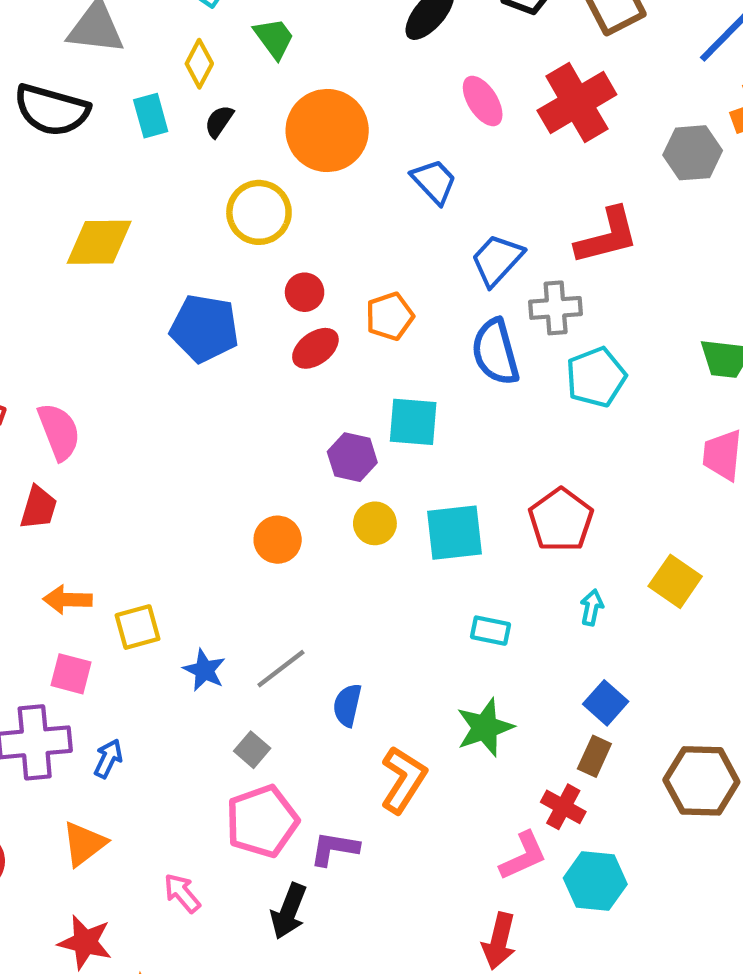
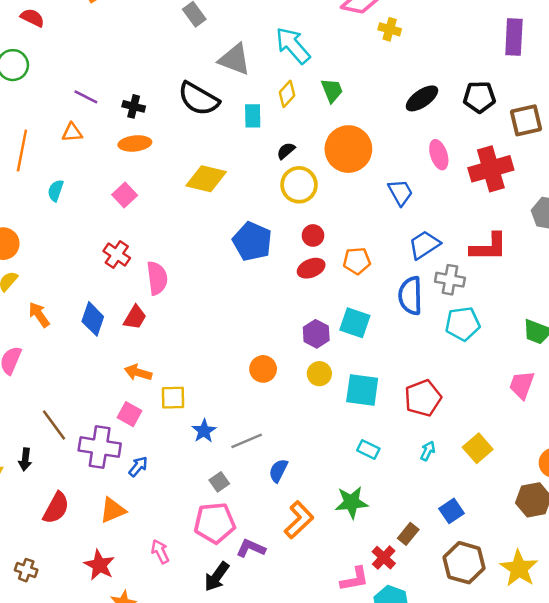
black semicircle: (219, 121) -> (286, 151), moved
blue square: (606, 703) -> (451, 511), moved

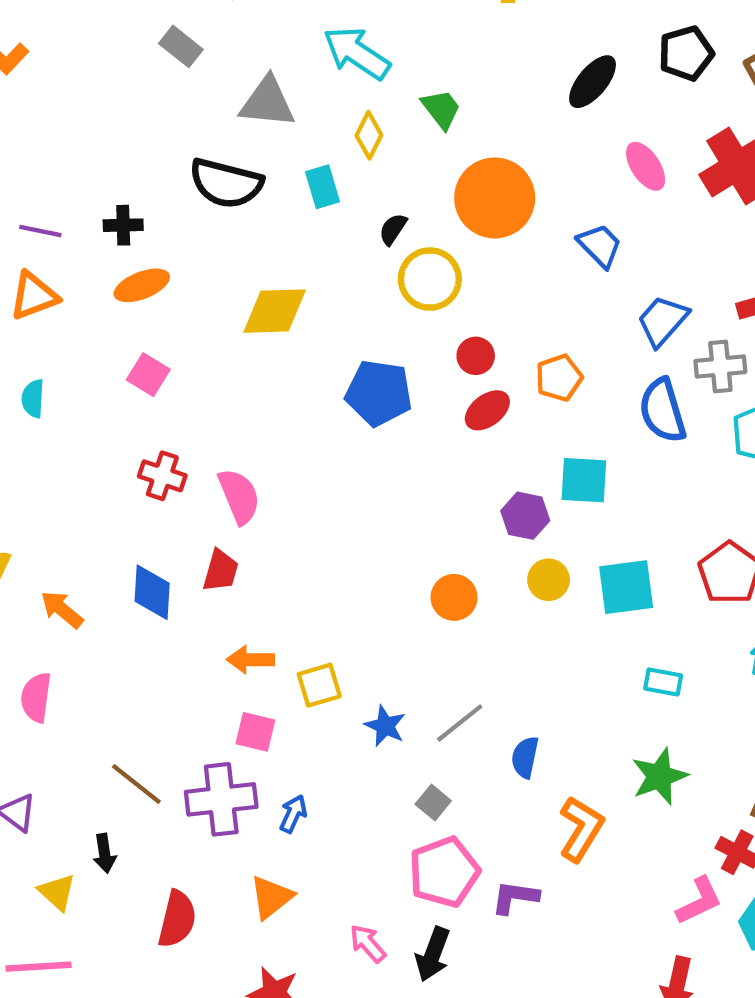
orange triangle: (72, 133) -> (34, 296), size x1.4
black arrow: (217, 577) -> (433, 954), moved

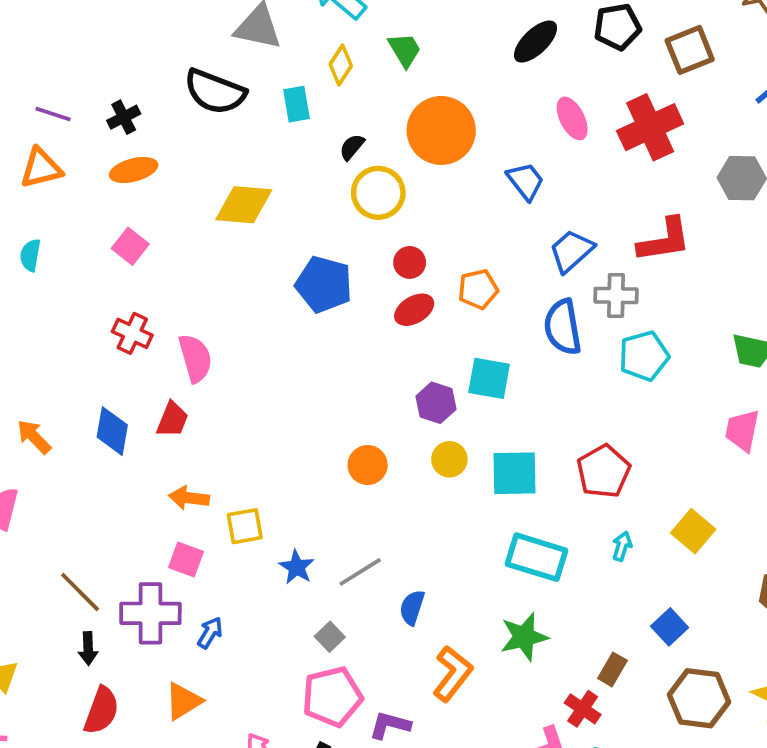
black cross: (123, 225) -> (124, 117), turned -32
cyan rectangle: (663, 682) -> (536, 557), size x1.8
black arrow: (105, 853) -> (88, 648), moved

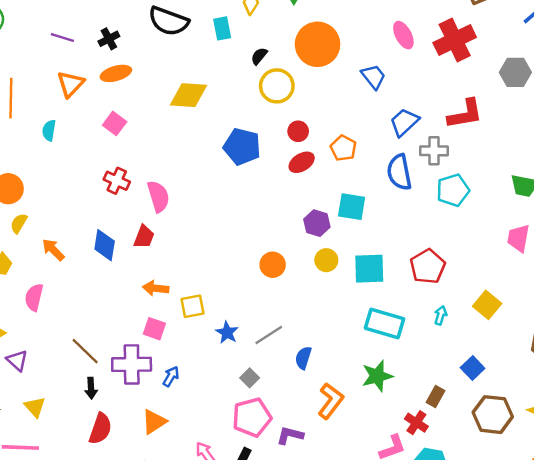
orange triangle: (41, 168) -> (71, 84), moved, turned -32
orange pentagon: (478, 289) -> (343, 148), turned -30

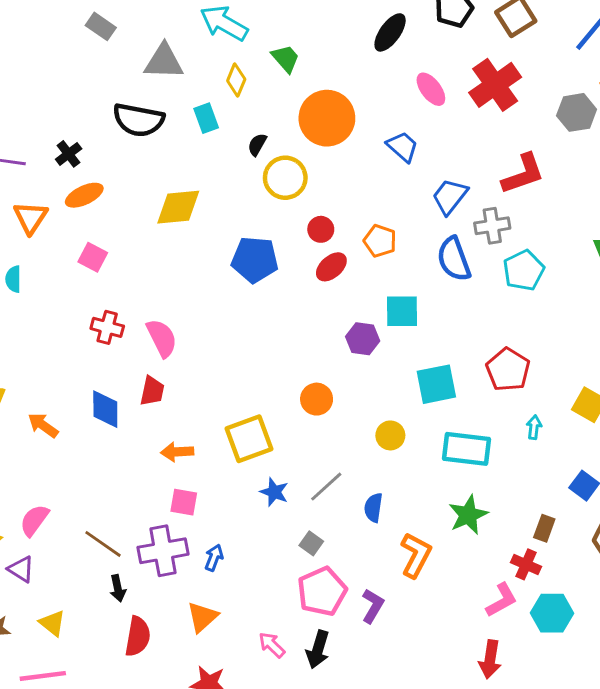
yellow circle: (326, 260) -> (390, 435), moved
pink semicircle: (34, 297) -> (34, 520), moved, turned 32
yellow square: (193, 306) -> (249, 439), moved, size x1.5
purple L-shape: (290, 435) -> (373, 606), turned 116

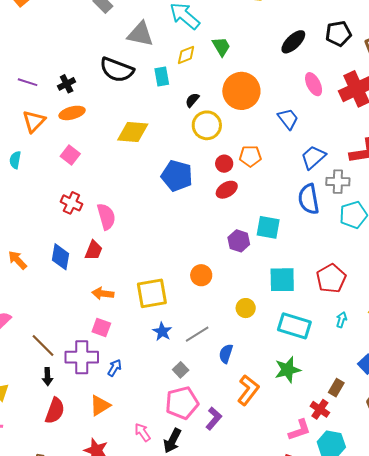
yellow diamond: (236, 80) -> (186, 55), turned 35
orange pentagon: (380, 241) -> (250, 156), moved, turned -30

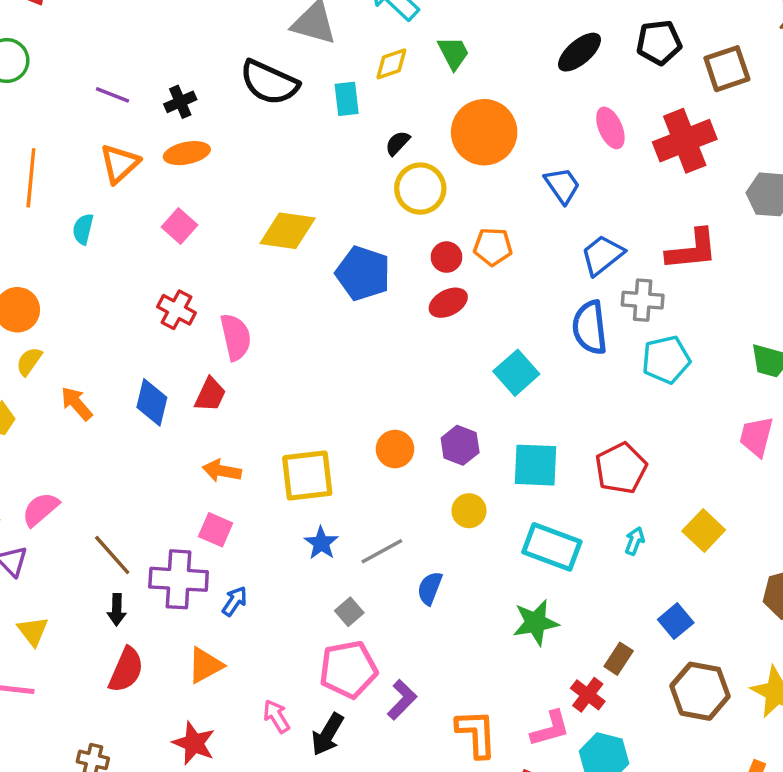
yellow diamond: (133, 132) -> (288, 231), moved
cyan square: (268, 227) -> (516, 373), turned 35
purple hexagon: (239, 241) -> (460, 445), moved
orange L-shape: (248, 390) -> (476, 733), moved, turned -44

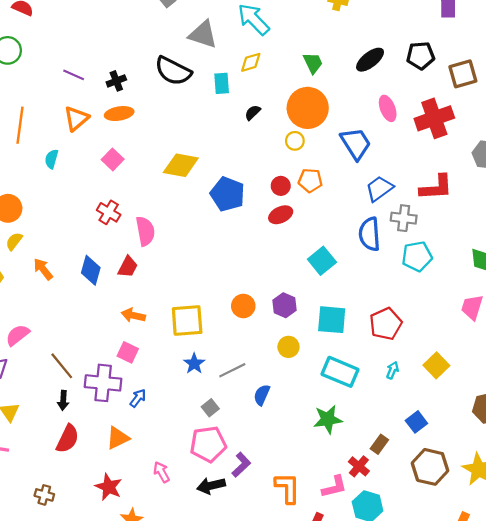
green trapezoid: (453, 53) -> (313, 63), moved
blue trapezoid: (562, 185) -> (356, 144), size x1.4
yellow circle: (420, 189) -> (295, 141), moved, size x0.6
black arrow: (328, 734) -> (211, 486), moved, turned 44

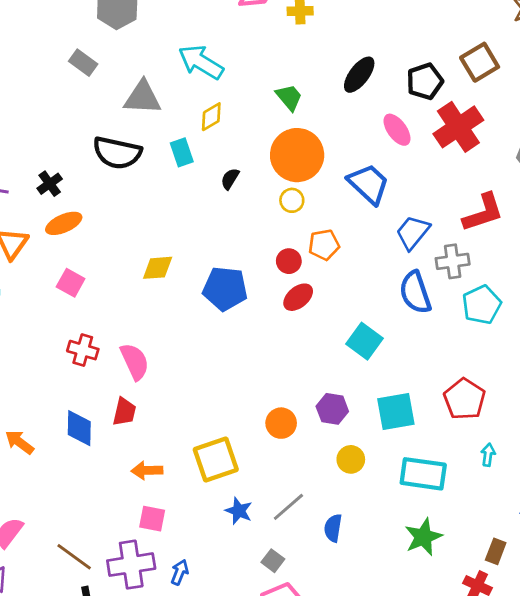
black pentagon: (421, 56) -> (425, 81), moved
yellow diamond: (181, 165) -> (158, 268), size x0.7

